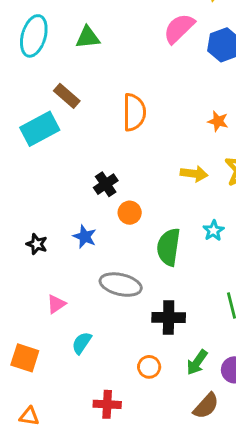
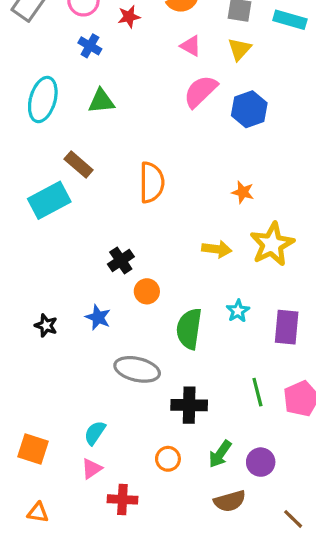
pink triangle: (56, 304) -> (92, 469), moved
brown semicircle: (206, 406) -> (230, 501), turned 32

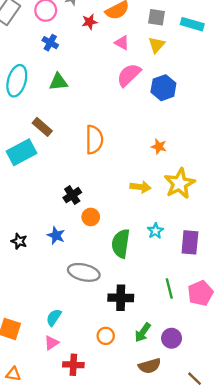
red star: (129, 17) -> (90, 22), moved

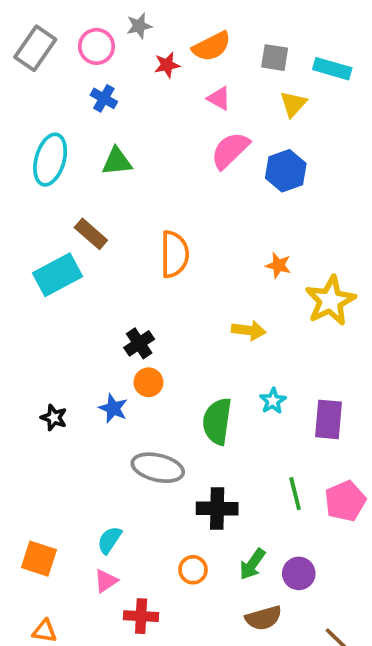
yellow triangle: (157, 45) -> (293, 104), moved
yellow star: (180, 183) -> (330, 301), moved
orange circle: (91, 217) -> (148, 382), moved

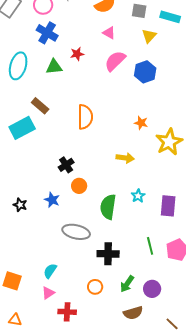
red star: (167, 65) -> (77, 54), moved
blue cross: (104, 98) -> (47, 33), size x1.5
orange circle: (148, 382) -> (79, 186), moved

